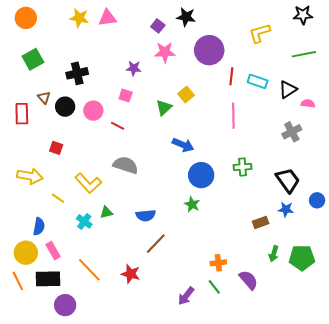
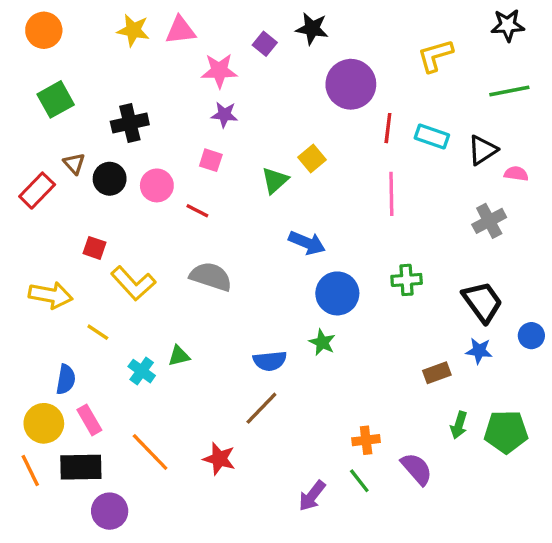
pink star: (165, 52) -> (219, 71), moved
red rectangle: (22, 114) -> (37, 191), turned 45
yellow L-shape: (88, 183) -> (133, 283), moved
blue semicircle: (146, 215) -> (270, 361), moved

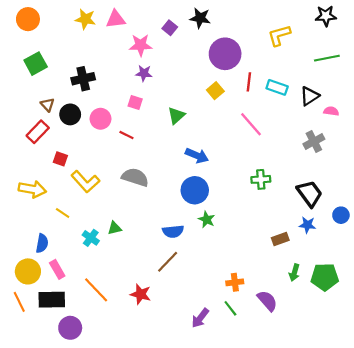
yellow square: (312, 158) -> (215, 91), moved
red rectangle: (37, 191) -> (38, 132), moved
pink line: (391, 194) -> (251, 124), turned -40
blue circle: (337, 293) -> (195, 190), moved

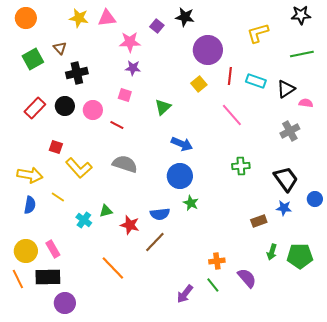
brown triangle: (47, 105) -> (60, 48), moved
red rectangle: (38, 132) -> (35, 108), moved
blue semicircle: (42, 243) -> (30, 205), moved
orange line: (96, 290) -> (113, 268), moved
red star: (141, 294) -> (130, 225), moved

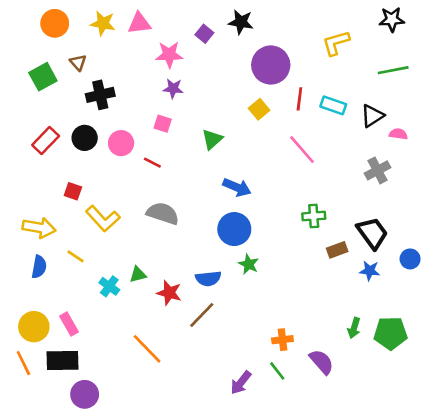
orange circle: (26, 18) -> (55, 23), moved
brown rectangle: (259, 221) -> (337, 250), moved

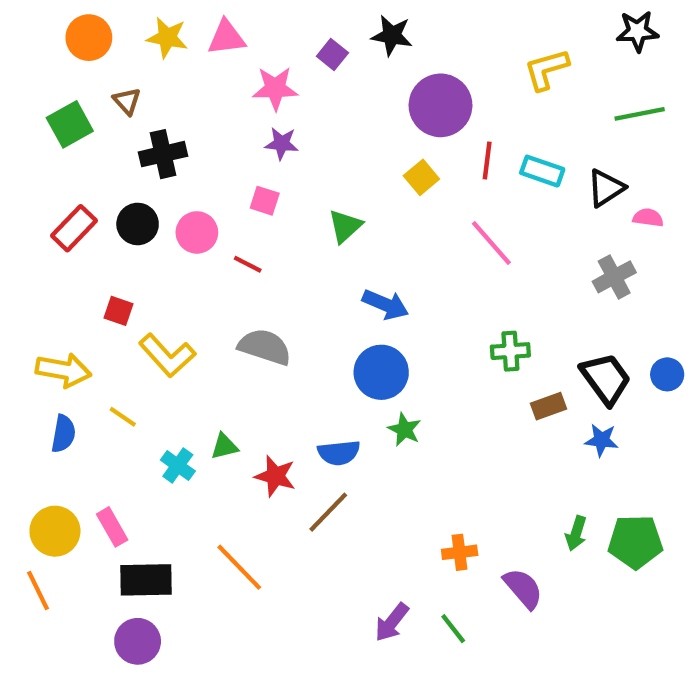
blue circle: (410, 259) -> (667, 374), moved
black rectangle: (62, 360) -> (146, 580), moved
green line: (277, 371) -> (453, 629), moved

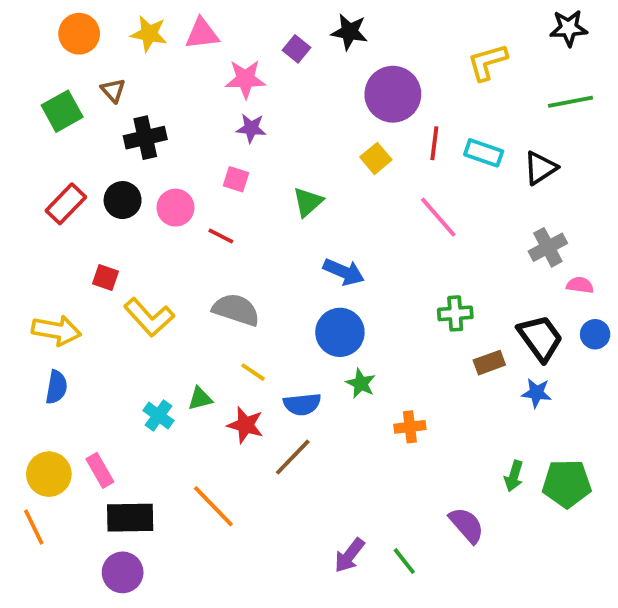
pink semicircle: (648, 218) -> (580, 285), moved
yellow line: (123, 417) -> (253, 372), moved
orange cross: (460, 552) -> (410, 427), moved

